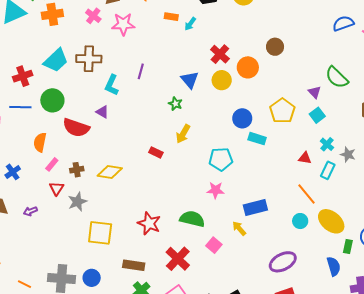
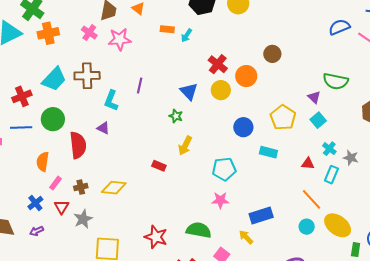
green semicircle: (337, 77) -> (336, 81), turned -30
red semicircle: (76, 128) -> (78, 145), turned -112
cyan rectangle: (257, 139) -> (268, 152), moved
blue cross: (13, 172) -> (35, 203), moved

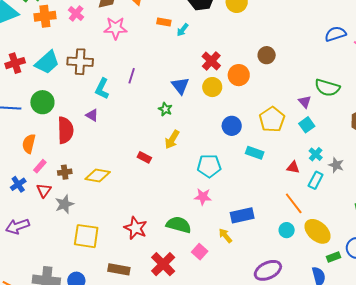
pink cross: (89, 33) -> (76, 13), moved
red cross: (22, 96) -> (15, 63), moved
purple arrow: (37, 231) -> (17, 226), moved, size x1.6
green rectangle: (356, 250) -> (334, 257), turned 56

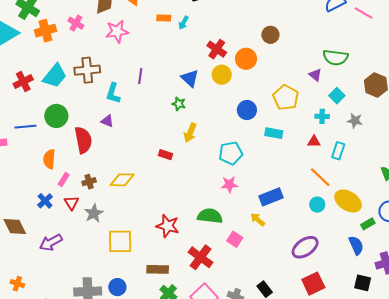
cyan square: (307, 125) -> (337, 96), moved
cyan cross: (316, 154) -> (322, 116), moved, turned -32
gray star: (336, 165) -> (355, 121), moved

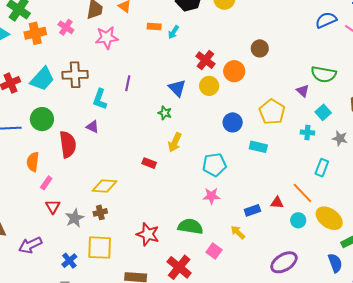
red triangle: (314, 142) -> (277, 203), moved
brown cross: (89, 182) -> (100, 212), moved
blue rectangle: (271, 197) -> (252, 210), size x0.7
blue cross: (45, 201) -> (69, 261), moved

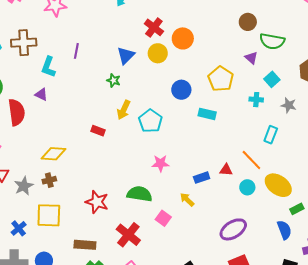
brown circle: (260, 48) -> (248, 22), moved
blue triangle: (177, 88) -> (126, 55), turned 30
cyan pentagon: (214, 165) -> (150, 121), moved, turned -30

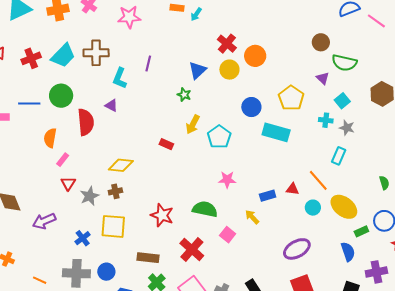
gray star: (289, 105) -> (347, 128), moved
cyan rectangle: (207, 114) -> (276, 132), size x1.5

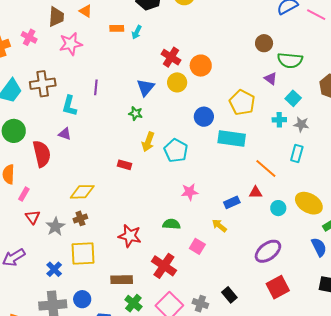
orange line: (318, 180) -> (266, 169), moved
green semicircle: (205, 209) -> (171, 224), size x0.7

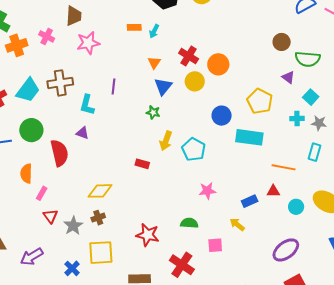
orange triangle: (86, 11) -> (154, 63), moved, turned 32
orange line: (266, 169) -> (284, 167), turned -30
pink square: (197, 246) -> (215, 245), turned -35

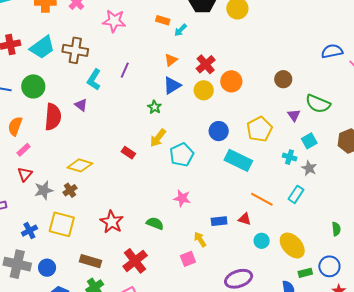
brown circle: (282, 42) -> (283, 79), moved
brown cross: (98, 218) -> (70, 190), turned -32
pink square: (215, 245) -> (188, 259), moved, turned -35

